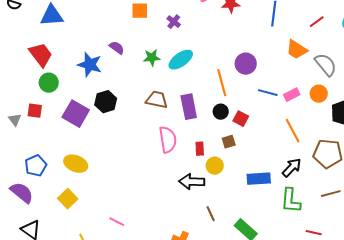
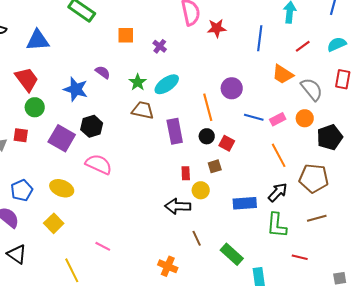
green star: (152, 58) -> (138, 82), turned -30
brown trapezoid: (157, 100) -> (143, 110), moved
pink semicircle: (168, 140) -> (99, 164), moved, turned -56

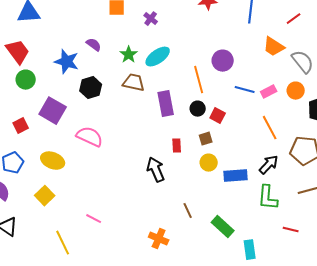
black hexagon: (92, 126) -> (91, 88), moved
red square: (21, 135) -> (21, 126), moved, turned -35
yellow circle: (201, 190) -> (209, 163), moved
black arrow: (178, 206) -> (156, 170), moved, turned 65

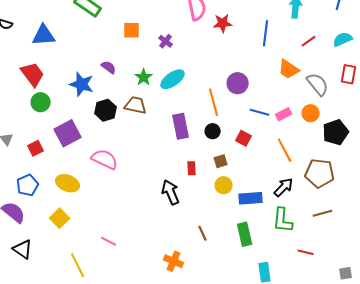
brown trapezoid: (134, 83) -> (136, 105), moved
purple square: (53, 111) -> (68, 133), turned 32
red square: (218, 116) -> (244, 138), moved
green rectangle: (223, 227) -> (245, 234), moved, turned 35

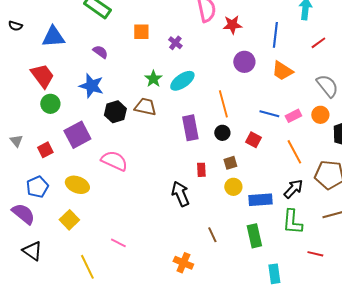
purple semicircle: (109, 67) -> (100, 52), moved
orange trapezoid: (289, 69) -> (282, 71), moved
purple circle: (238, 83) -> (244, 62), moved

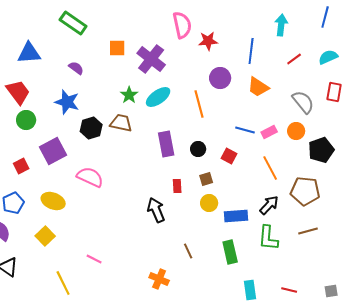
purple cross: (175, 43) -> (151, 59), size x2.0
orange line: (223, 104) -> (199, 104), moved
red line: (315, 254) -> (289, 290), moved

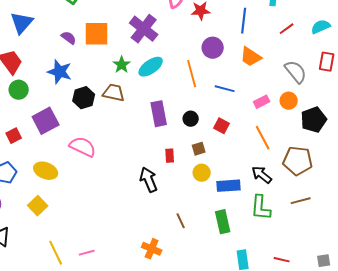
orange square: (117, 48) -> (97, 34), moved, size x1.5
blue triangle: (29, 53) -> (22, 23), turned -45
blue line: (245, 130) -> (225, 89), moved
black arrow: (269, 205) -> (262, 175), turned -95
pink line: (94, 259) -> (87, 253), moved, turned -42

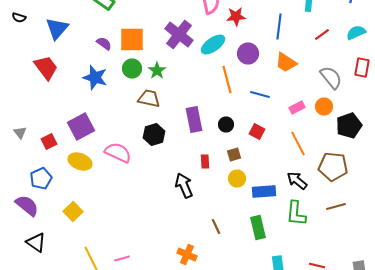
cyan ellipse: (151, 67) -> (213, 44), moved
green circle: (19, 90) -> (132, 68), moved
black hexagon: (84, 98) -> (154, 134), moved
yellow ellipse: (46, 171) -> (80, 162), moved

